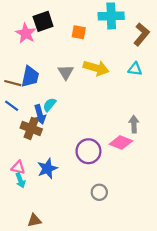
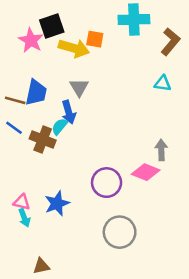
yellow arrow: (96, 68) -> (74, 48), moved
blue arrow: (40, 114) -> (69, 112), moved
brown cross: (31, 128) -> (43, 140), moved
gray circle: (99, 192) -> (120, 232), size x1.6

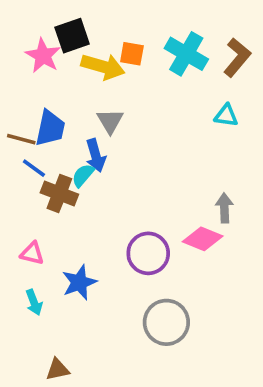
cyan cross: (134, 19) -> (186, 54), moved, turned 32
blue line: (14, 128) -> (34, 168), moved
pink triangle: (22, 202) -> (32, 253), moved

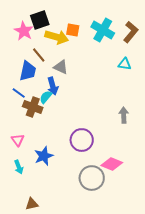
gray triangle: (110, 121) -> (61, 67), turned -35
brown line: (21, 139) -> (39, 55), moved, turned 35
pink diamond: (203, 239) -> (112, 164), moved
pink triangle: (32, 253) -> (18, 140), turned 40

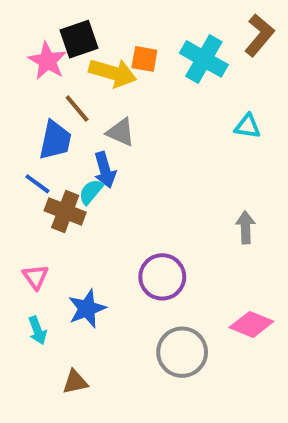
brown L-shape: (131, 32) -> (259, 35), moved
pink diamond: (112, 164) -> (251, 324), moved
brown triangle: (32, 204) -> (75, 382), moved

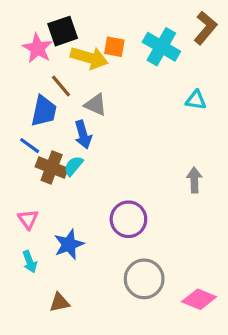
cyan semicircle: (91, 192) -> (74, 166), moved
pink diamond: (251, 324) -> (199, 299), moved

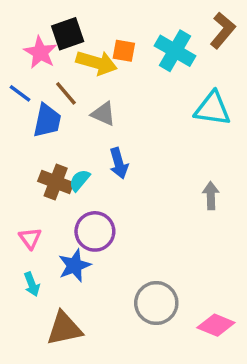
cyan triangle: (196, 100) -> (212, 109), size x1.6
blue arrow: (83, 135) -> (119, 163), moved
blue line: (30, 146) -> (20, 93), moved
purple circle: (128, 219) -> (95, 231), moved
brown triangle: (59, 302) -> (64, 329), size x1.6

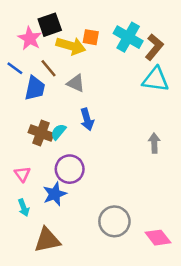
brown L-shape: (223, 30) -> (154, 47), moved
pink diamond: (216, 325) -> (158, 238), turned 30

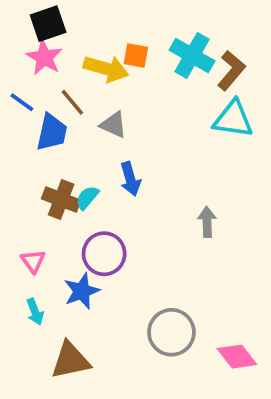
black square: (50, 25) -> (48, 24), moved
gray arrow: (154, 143) -> (207, 222), moved

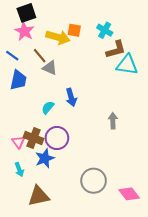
cyan cross: (192, 56) -> (105, 30), size x0.7
brown L-shape: (231, 70) -> (116, 50), moved, turned 35
gray triangle: (113, 125) -> (50, 68), moved
blue trapezoid: (52, 132) -> (18, 80), moved
brown cross: (61, 200) -> (34, 138), moved

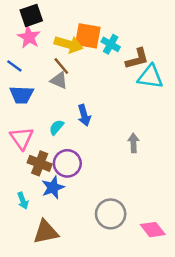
orange square: (74, 30) -> (88, 36), size x1.6
cyan cross: (105, 30) -> (111, 44), moved
brown line: (40, 56) -> (61, 66), moved
blue trapezoid: (18, 80) -> (22, 95), turned 80
pink triangle: (18, 142) -> (22, 138), moved, size x1.5

